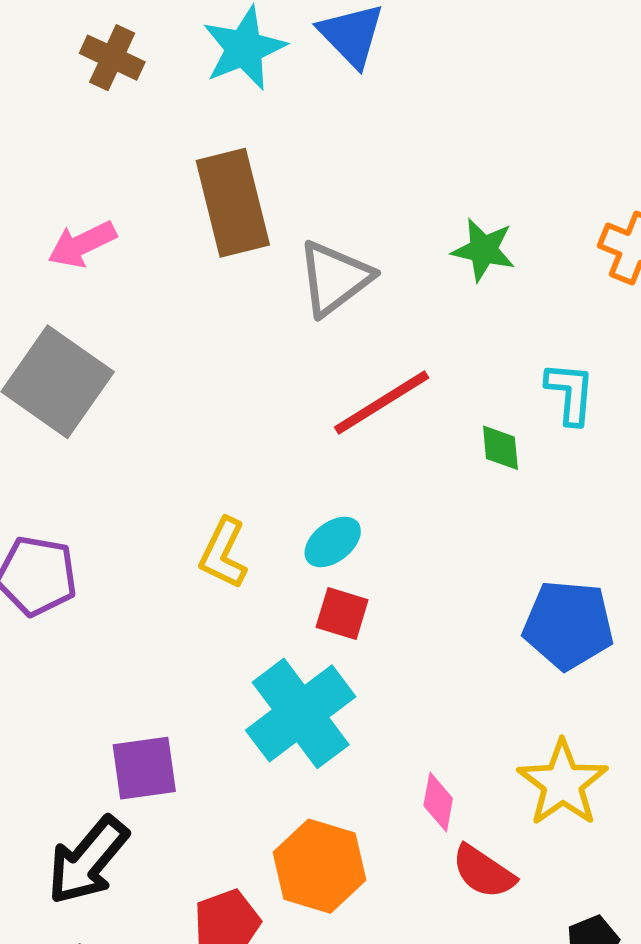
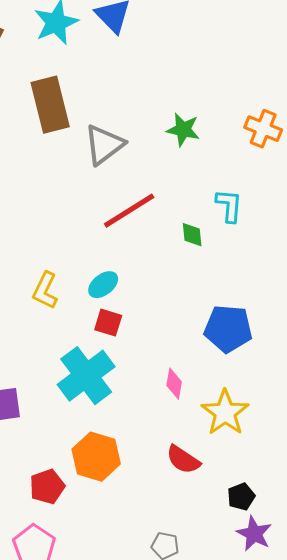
pink diamond: (438, 802) -> (174, 384), moved

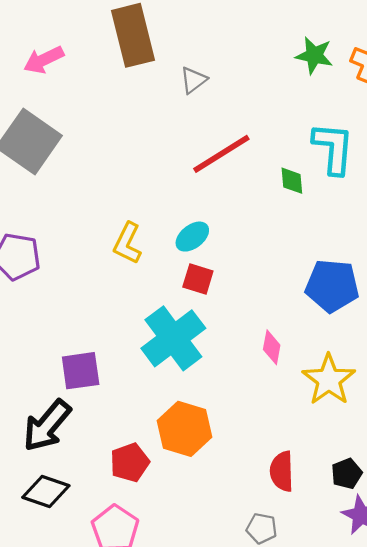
green star: (183, 130) -> (314, 55), moved
gray triangle: (104, 145) -> (193, 80), size x0.6
cyan L-shape: (229, 206) -> (333, 148), size x1.4
red semicircle: (183, 460) -> (282, 471), moved, turned 54

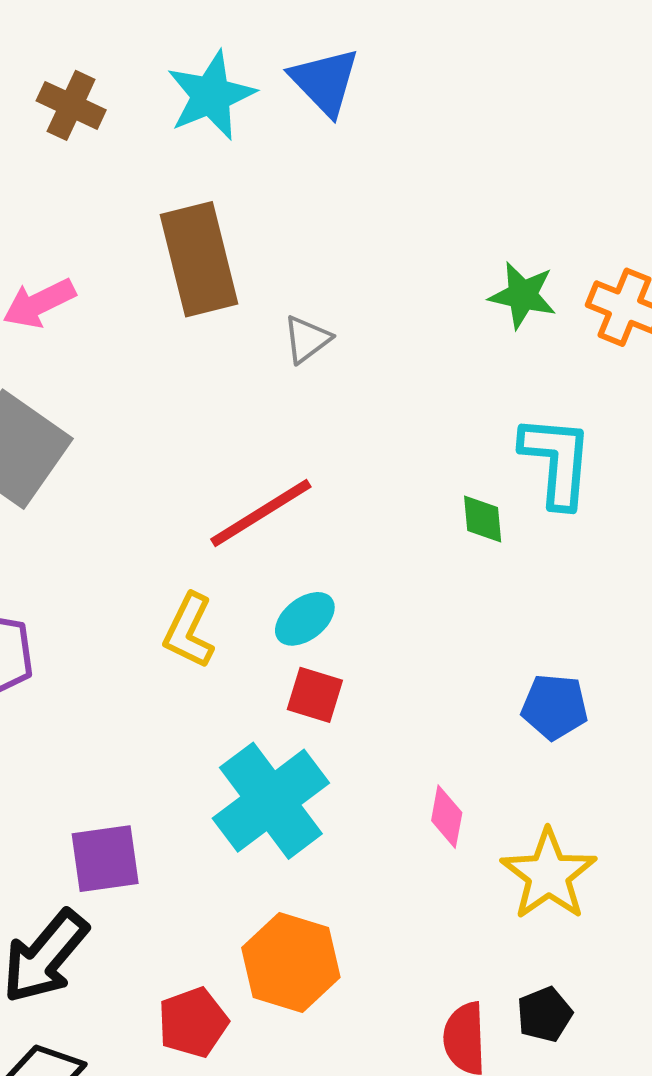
red line: (221, 154) -> (261, 513), moved
blue pentagon: (332, 286) -> (555, 707), size x0.7
black pentagon: (347, 474) -> (545, 1014), moved

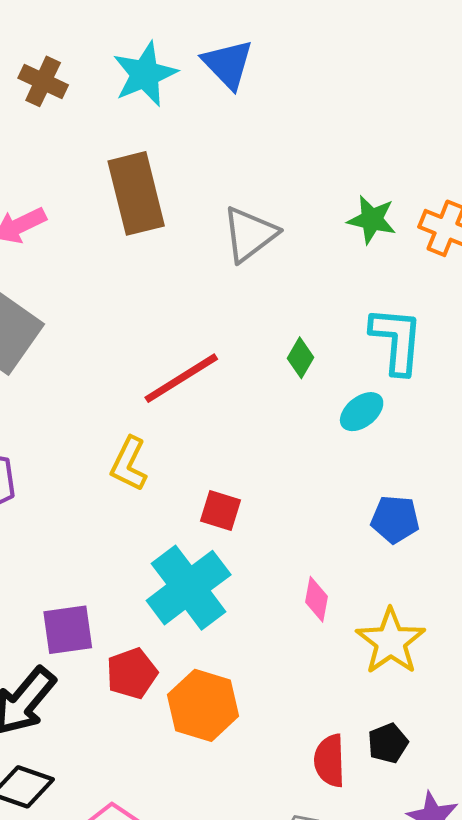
gray triangle: (307, 339) -> (250, 234), moved, size x1.6
green diamond: (483, 519) -> (301, 358), moved, turned 36
cyan ellipse: (305, 619) -> (362, 412), moved
red pentagon: (193, 1022) -> (132, 673), moved

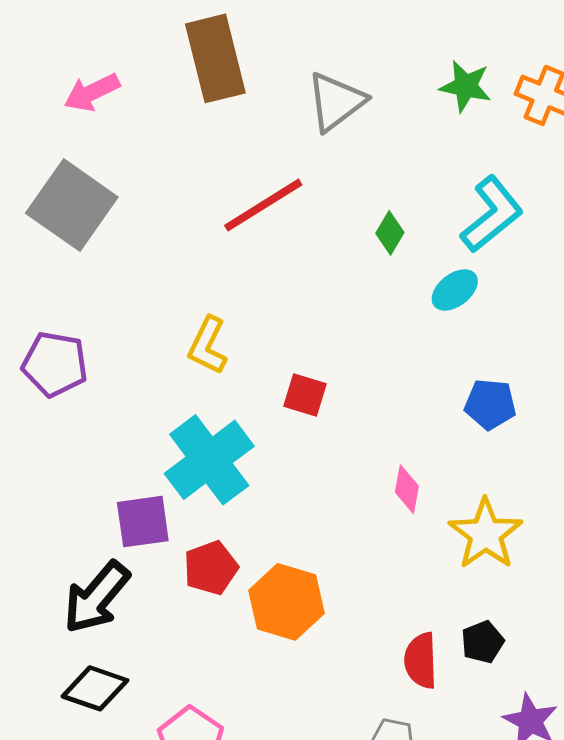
cyan L-shape: (396, 340) -> (492, 214), turned 46
red line: (181, 378) -> (263, 205), moved
cyan cross: (189, 588) -> (209, 460), moved

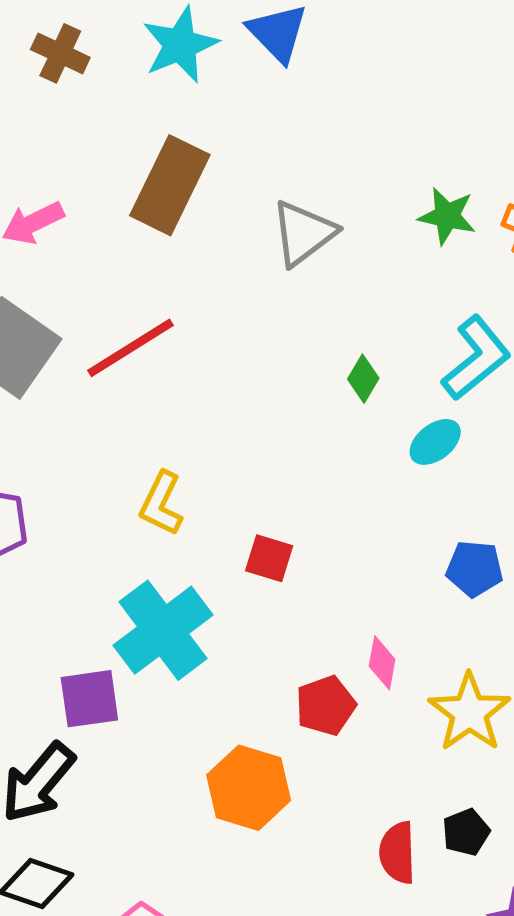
brown rectangle: (215, 58) -> (170, 185), turned 40
red line: (263, 205) -> (130, 348), moved
red pentagon: (211, 568) -> (326, 706), moved

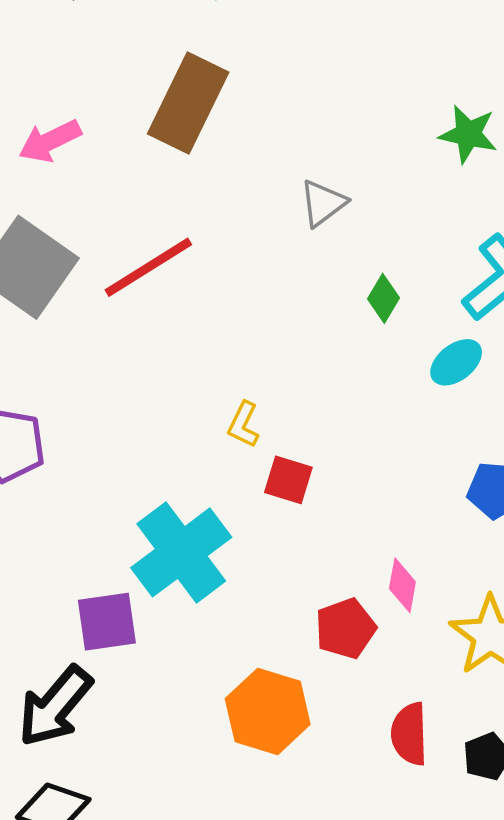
gray triangle: (303, 233) -> (323, 203), moved, size x0.7
yellow L-shape: (161, 504) -> (243, 425), moved, size x0.7
red semicircle: (398, 853) -> (409, 734), moved

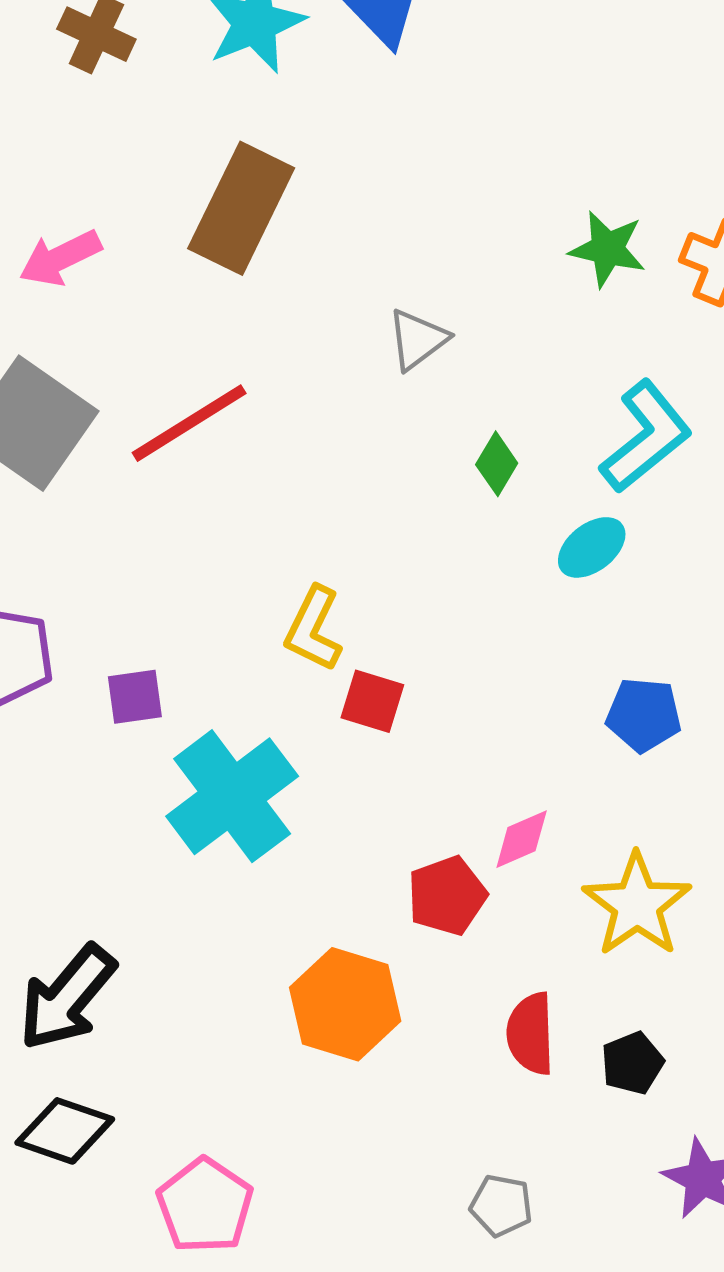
yellow L-shape: (243, 425) -> (314, 629), size x1.4
pink diamond: (402, 585) -> (522, 839), turned 56
purple square: (107, 622) -> (135, 697), moved, size x0.7

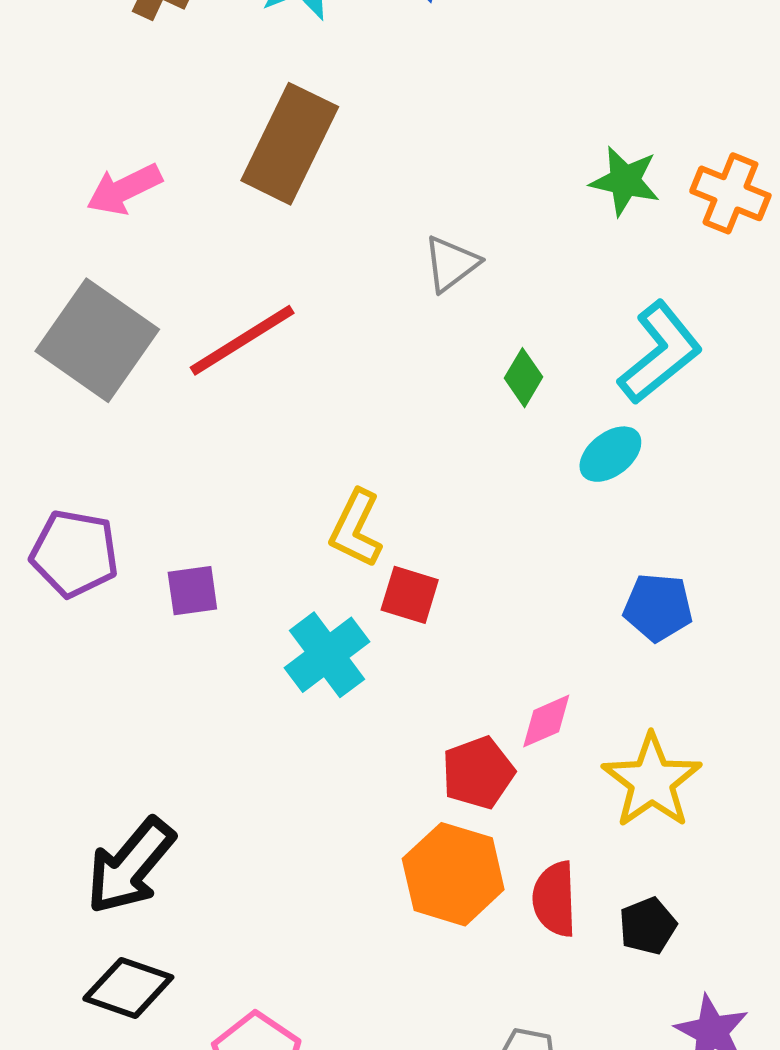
cyan cross: (232, 796) -> (327, 655), moved, size x0.7
orange hexagon: (345, 1004) -> (453, 874), moved

